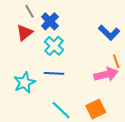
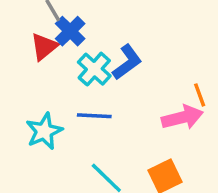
blue cross: (50, 21) -> (70, 31), moved
blue L-shape: (109, 33) -> (127, 62), moved, turned -80

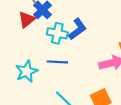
cyan cross: (94, 69) -> (57, 33), turned -30

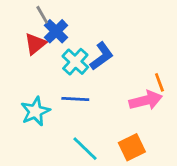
cyan cross: (57, 33) -> (75, 62), turned 30

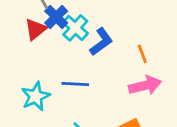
cyan cross: (75, 62) -> (75, 28), moved
orange line: (159, 82) -> (142, 54), moved

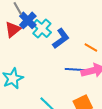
orange line: (142, 54) -> (91, 47), turned -40
blue line: (75, 84) -> (75, 69), moved

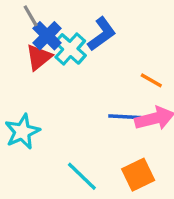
red triangle: (13, 29) -> (39, 57), moved
blue L-shape: (61, 38) -> (102, 34), moved

